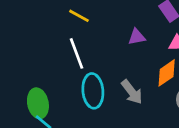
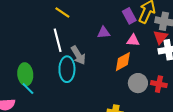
gray arrow: (132, 92) -> (78, 55), moved

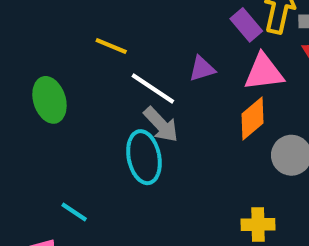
white line: (58, 40) -> (153, 88), moved, turned -30
pink triangle: (133, 40) -> (264, 72), size x1.5
green ellipse: (25, 74) -> (49, 100), moved

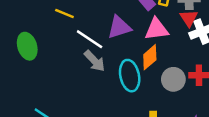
purple triangle: (202, 69) -> (119, 27), size x1.5
cyan ellipse: (144, 157) -> (130, 76), moved

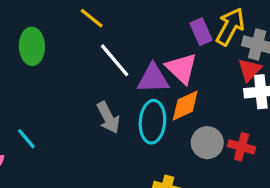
purple triangle: (119, 27) -> (153, 79), moved
pink triangle: (157, 29) -> (181, 68), moved, turned 35
gray arrow: (95, 61) -> (108, 118), moved

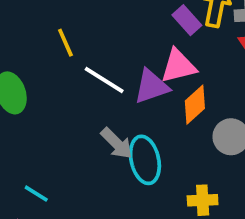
yellow line: (92, 18) -> (65, 43), turned 45
pink triangle: (181, 68) -> (178, 66), turned -40
cyan ellipse: (152, 122) -> (145, 160), moved

